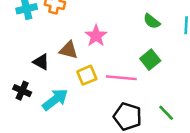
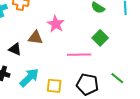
yellow square: (87, 75) -> (54, 86), moved, turned 35

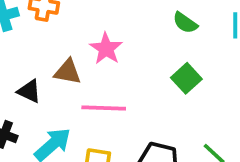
pink line: (79, 55) -> (104, 108), moved

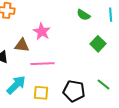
green square: (186, 78) -> (98, 44), moved

